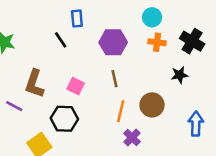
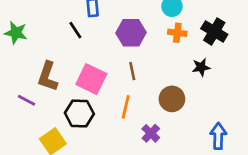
pink square: (76, 86) -> (91, 79), size x1.6
orange line: (121, 111) -> (126, 107), moved
blue arrow: (196, 124) -> (218, 136), moved

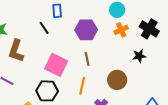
orange cross: (177, 33) -> (121, 30), turned -32
brown L-shape: (48, 76) -> (16, 51), moved

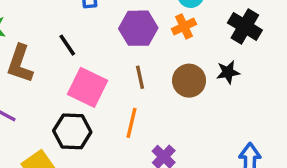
black line: (44, 28) -> (67, 45), moved
orange cross: (121, 30) -> (184, 26), moved
brown circle: (117, 80) -> (189, 81), moved

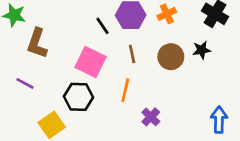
black line: (67, 45) -> (103, 26), moved

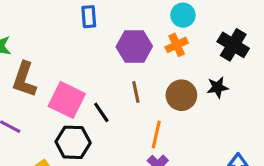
black line: (103, 26) -> (101, 112), moved
pink square: (91, 62) -> (67, 100), moved
orange line: (125, 90) -> (156, 134), moved

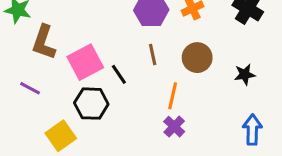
black star: (218, 87) -> (245, 74), moved
pink square: (67, 100) -> (85, 62), turned 36

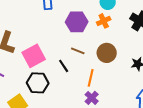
brown line: (153, 54) -> (78, 51), turned -56
black line: (119, 74) -> (64, 66), moved

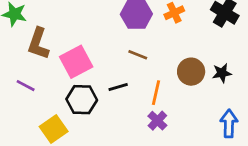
brown circle: (107, 53) -> (191, 72), moved
black line: (64, 66) -> (118, 87), moved, turned -72

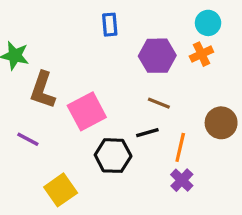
black line: (118, 87) -> (147, 133), moved
black hexagon: (82, 100) -> (113, 156), moved

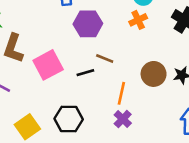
purple hexagon: (157, 56) -> (88, 24), moved
black line: (147, 133) -> (85, 73), moved
black hexagon: (113, 156) -> (69, 119), moved

